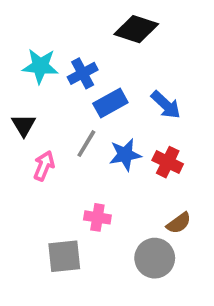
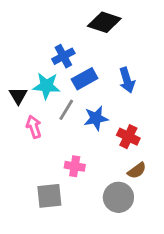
cyan star: (40, 66) -> (46, 86), moved
blue arrow: (166, 105) -> (127, 80), turned 30
red cross: (168, 162) -> (128, 137), moved
pink arrow: (44, 166) -> (34, 127), turned -40

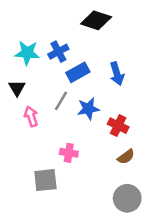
cyan star: (46, 86) -> (27, 53), moved
gray circle: (118, 197) -> (127, 198), moved

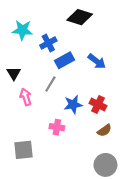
cyan star: (27, 53) -> (22, 30), moved
blue arrow: (117, 74) -> (97, 61), turned -36
blue star: (88, 109) -> (73, 105), moved
gray square: (45, 180) -> (23, 150), moved

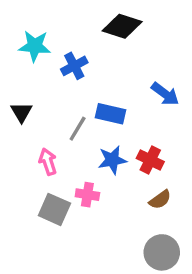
blue rectangle: (64, 60) -> (111, 114), moved, turned 42
blue arrow: (97, 61) -> (165, 94), moved
pink arrow: (26, 97) -> (48, 162), moved
gray square: (23, 150) -> (54, 209), moved, turned 30

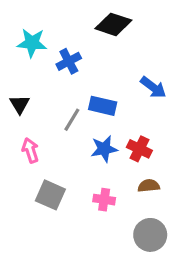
pink arrow: (48, 162) -> (30, 150), moved
pink cross: (87, 195) -> (104, 200), moved
brown semicircle: (160, 200) -> (149, 186), turned -150

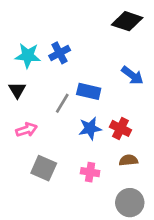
black diamond: (113, 24) -> (127, 21), moved
cyan star: (32, 43) -> (28, 56), moved
pink arrow: (30, 150) -> (26, 130), turned 90

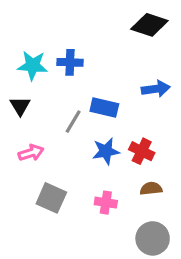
blue cross: (60, 53) -> (70, 62), turned 30
blue arrow: (132, 75) -> (156, 89), turned -45

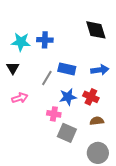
black diamond: (149, 25) -> (96, 30), moved, turned 55
blue arrow: (156, 89) -> (100, 70), moved
gray square: (51, 198) -> (67, 133), moved
pink cross: (106, 203) -> (54, 114), moved

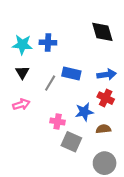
black triangle: (13, 68) -> (22, 72), moved
blue star: (68, 97) -> (84, 112), moved
red cross: (91, 97) -> (106, 98), moved

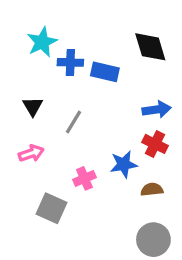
cyan star: (22, 45) -> (42, 42), moved, turned -30
blue rectangle: (71, 73) -> (105, 72), moved
pink cross: (58, 121) -> (84, 178), turned -32
gray square: (71, 142) -> (52, 208), moved

